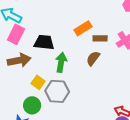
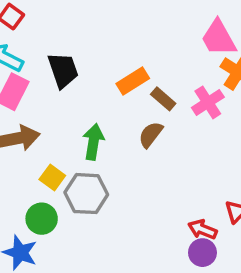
brown rectangle: (100, 38) -> (163, 99), turned 40
black trapezoid: (44, 42) -> (63, 70), moved, turned 65

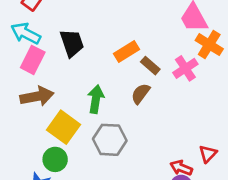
yellow square: (52, 178) -> (64, 127), size x1.6
gray hexagon: (86, 194) -> (110, 140), moved

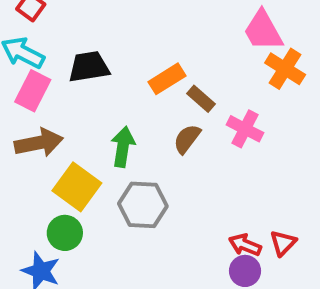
black trapezoid: (72, 43) -> (89, 67), turned -80
pink cross: (185, 68) -> (245, 129), moved, turned -30
red triangle: (208, 154) -> (283, 243), moved

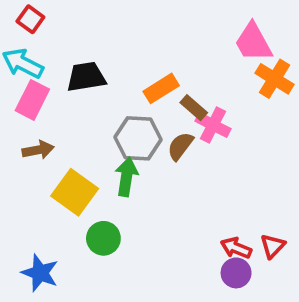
pink cross: (245, 129) -> (213, 125), moved
brown arrow: (39, 143) -> (38, 150), size x0.7
green arrow: (123, 147) -> (126, 177), moved
gray hexagon: (143, 205) -> (138, 138), moved
green circle: (65, 233) -> (103, 238), moved

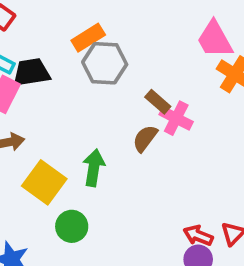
black trapezoid: (86, 77) -> (31, 72), moved
orange rectangle: (161, 88) -> (88, 38), moved
gray hexagon: (138, 138) -> (105, 63), moved

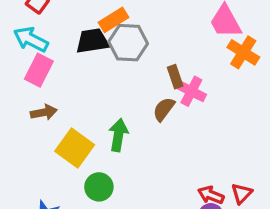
black trapezoid: (31, 72) -> (92, 41), moved
brown rectangle: (158, 102) -> (175, 77), turned 30

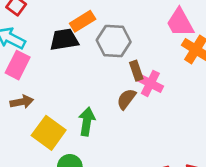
gray hexagon: (128, 43) -> (114, 41), moved

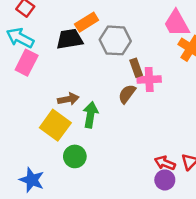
pink cross: (150, 83) -> (149, 80), turned -30
brown arrow: (22, 102) -> (68, 99), moved

